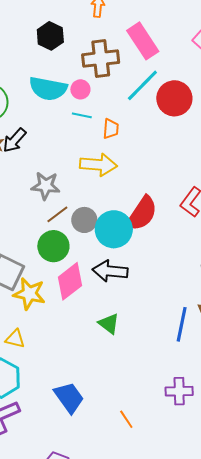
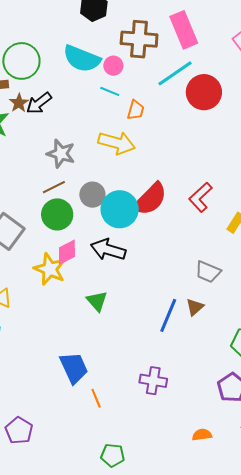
brown line: (57, 214) -> (54, 187), moved
pink diamond: (70, 281) -> (67, 252), size x0.7
yellow star: (29, 294) -> (50, 269), moved
blue trapezoid: (69, 397) -> (74, 368), moved

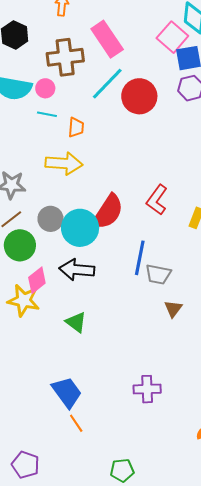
gray trapezoid: (208, 272) -> (158, 274), moved
blue line: (168, 315) -> (140, 258), moved
orange line: (96, 398) -> (76, 423), moved

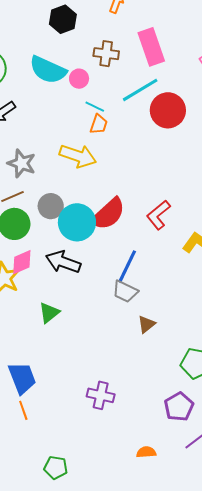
brown cross: (65, 57) -> (106, 54), size x0.7
cyan line: (47, 114) -> (95, 107), moved
gray trapezoid: (158, 274) -> (125, 292), moved
green triangle: (76, 322) -> (49, 313), turned 30

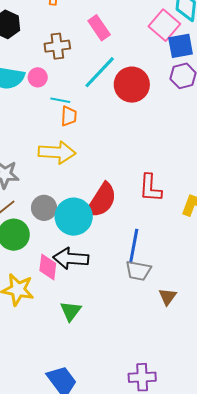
pink rectangle: (151, 47) -> (99, 28), size x0.7
red L-shape: (158, 215) -> (150, 188), turned -32
pink diamond: (22, 262) -> (48, 267), moved, turned -44

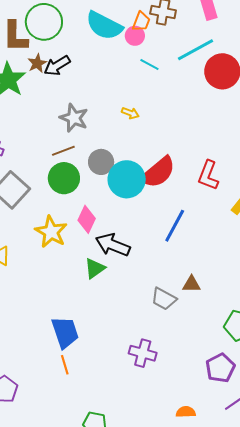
orange trapezoid: (69, 116) -> (141, 22), moved
yellow arrow: (57, 152) -> (130, 113), size x0.5
black arrow: (71, 258) -> (113, 245), moved
gray trapezoid: (138, 271) -> (164, 299), moved
brown triangle: (168, 297) -> (191, 284), turned 36

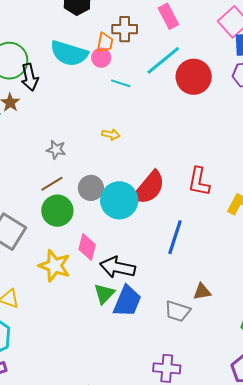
black arrow: (57, 66) -> (30, 77), moved, turned -60
gray star: (74, 118) -> (56, 150), size x0.7
blue trapezoid: (65, 332) -> (127, 301), moved, turned 52

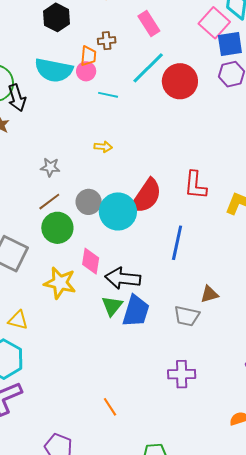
brown cross: (125, 29) -> (107, 41), size x0.7

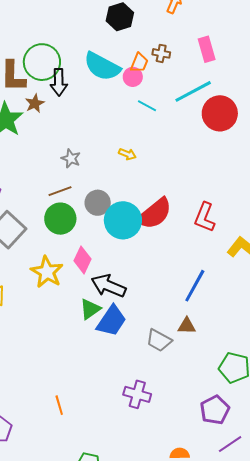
blue line: (177, 243) -> (195, 286), moved

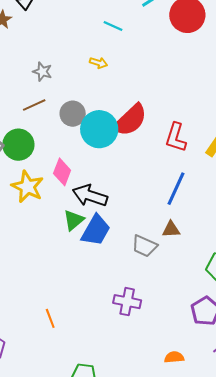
cyan line: (147, 106) -> (113, 26), moved
red L-shape: (205, 217) -> (176, 137), moved
green circle: (60, 219) -> (18, 145), moved

